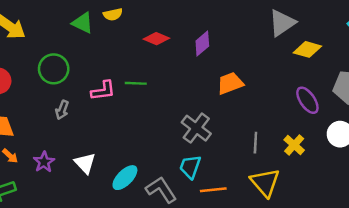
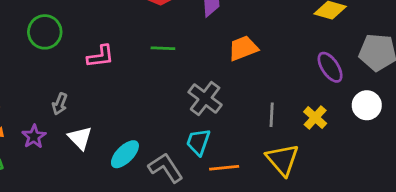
green line: (136, 83) -> (163, 48), moved
gray arrow: (62, 110) -> (60, 104), moved

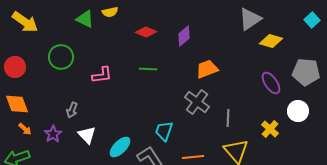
gray cross: (205, 98) -> (197, 102), moved
yellow cross: (315, 118) -> (270, 129), moved
cyan trapezoid: (198, 142) -> (164, 131), moved

